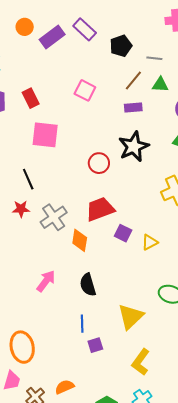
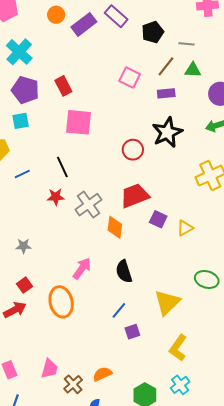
pink square: (85, 90) -> (130, 78), moved
blue line: (82, 324) -> (119, 310), turned 42
orange ellipse: (22, 347) -> (61, 302), moved

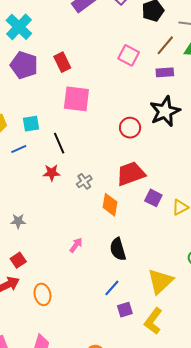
cyan square: (21, 121) -> (31, 124), moved
gray cross: (88, 205) -> (84, 181), size x0.6
pink arrow: (82, 268) -> (76, 245), size x0.7
orange ellipse: (61, 302) -> (42, 294), moved, size x0.7
yellow L-shape: (178, 348) -> (153, 321), moved

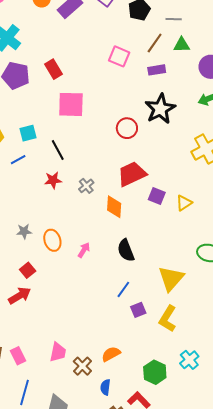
orange ellipse: (42, 294) -> (52, 240), moved

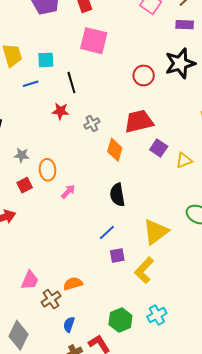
pink arrow: (84, 250) -> (68, 192), moved
red square: (28, 270) -> (25, 185), moved
orange semicircle: (111, 354) -> (73, 284), moved

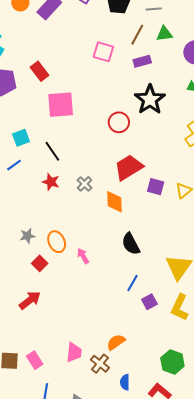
red star: (60, 111) -> (51, 182), turned 30
pink arrow: (68, 192) -> (83, 256), turned -56

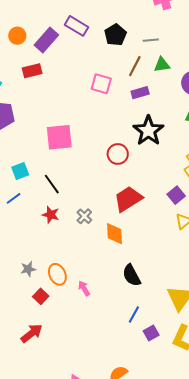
red rectangle: (40, 71) -> (32, 71), moved, turned -66
purple square: (156, 187) -> (176, 195), moved, turned 36

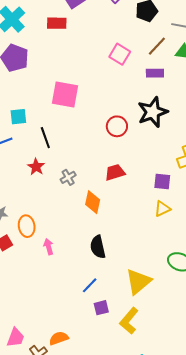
purple square: (176, 195) -> (162, 182), turned 30
red trapezoid: (128, 199) -> (115, 172), size x0.7

